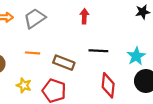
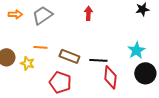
black line: (98, 51) -> (98, 60), moved
yellow star: (24, 85) -> (27, 63), moved

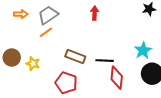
orange line: (40, 47) -> (46, 32), moved, turned -40

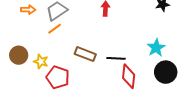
red pentagon: (66, 83) -> (58, 77), moved

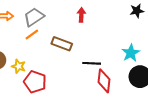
brown rectangle: (85, 54) -> (62, 44), moved

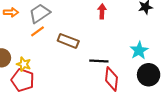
red arrow: (81, 15) -> (102, 11), moved
red pentagon: (35, 82) -> (23, 80), moved

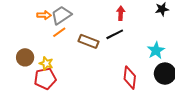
orange arrow: (11, 12) -> (44, 15), moved
black line: (99, 61) -> (115, 34), moved, turned -30
red pentagon: (23, 80) -> (45, 79), turned -30

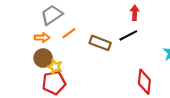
orange arrow: (44, 15) -> (42, 38), moved
gray trapezoid: (61, 15) -> (52, 15), moved
brown circle: (25, 57) -> (43, 58), moved

